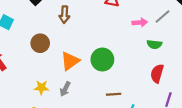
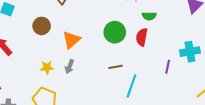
green circle: (102, 60) -> (115, 32), moved
red semicircle: (157, 73) -> (142, 37), moved

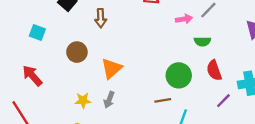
green circle: (115, 32) -> (179, 75), moved
red semicircle: (142, 37) -> (214, 70), moved, turned -30
purple line: (168, 67) -> (223, 101), turned 32

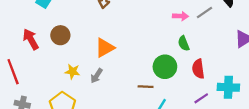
green semicircle: (202, 41) -> (184, 43), moved, turned 56
brown circle: (77, 52) -> (60, 35), moved

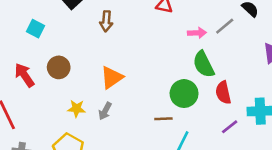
green semicircle: (184, 43) -> (204, 64), size x1.5

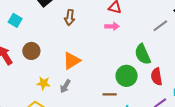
pink arrow: (197, 33) -> (112, 26), moved

